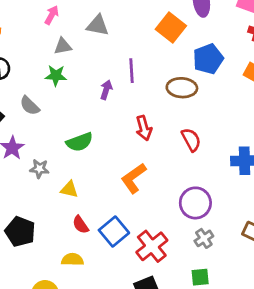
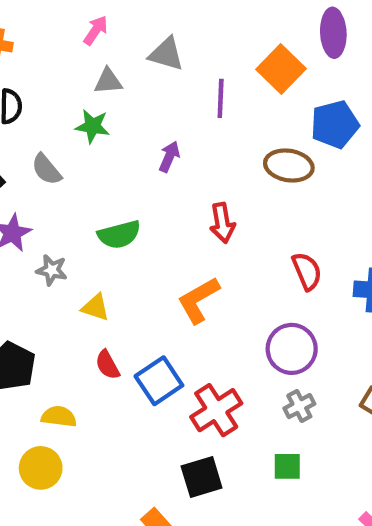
purple line: (131, 71) -> (221, 98), moved
red semicircle: (191, 140) -> (307, 271), moved
yellow semicircle: (72, 260) -> (59, 417), moved

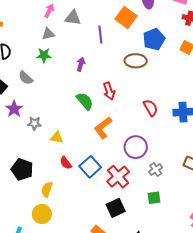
pink arrow: (96, 30) -> (49, 11), moved
green semicircle: (119, 235) -> (85, 101), moved, turned -108
purple circle: (292, 349) -> (136, 147), moved
yellow semicircle: (59, 417) -> (47, 189), turned -70

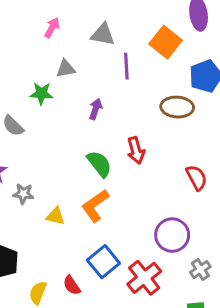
gray triangle: (73, 18) -> (103, 34), moved
gray triangle: (48, 34) -> (66, 69), moved
orange L-shape: (103, 128) -> (95, 206), moved
red semicircle: (66, 163) -> (72, 285), moved

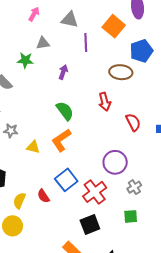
red arrow: (136, 150) -> (105, 102), moved

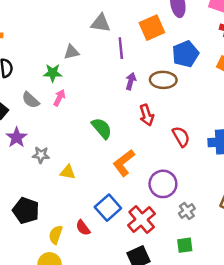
pink arrow: (34, 14) -> (59, 98), moved
orange square: (114, 26) -> (152, 28), turned 30
purple arrow: (63, 72) -> (131, 81), moved
orange L-shape: (61, 140) -> (124, 163), moved

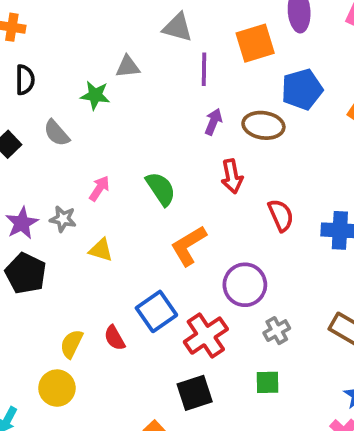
pink arrow: (59, 98) -> (99, 188), moved
purple star: (17, 137) -> (22, 223), moved
black pentagon: (26, 210) -> (26, 273), moved

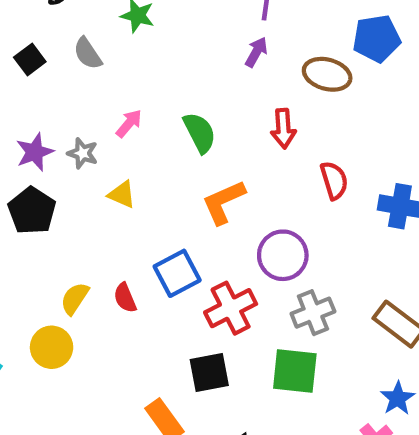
purple arrow: (213, 122) -> (256, 52), moved
gray cross: (277, 331) -> (313, 313), size x1.4
green square: (268, 382) -> (295, 371), size x1.6

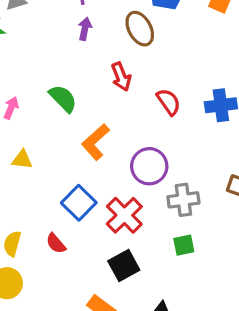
brown ellipse: (327, 74) -> (140, 29), turned 64
red semicircle: (125, 298) -> (56, 243), moved
gray cross: (313, 313) -> (183, 200), turned 32
green square: (295, 371) -> (184, 245), size x0.6

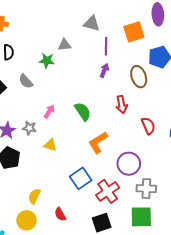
red semicircle: (56, 243) -> (60, 214), moved
green square: (184, 245) -> (141, 217), size x1.6

